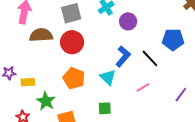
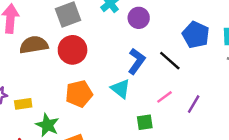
blue pentagon: (173, 40) -> (196, 35), turned 30
orange pentagon: (74, 78) -> (79, 94), turned -30
purple line: (181, 95) -> (194, 104), moved
green square: (105, 108) -> (145, 122), moved

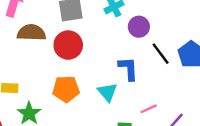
blue L-shape: (137, 61) -> (128, 69), turned -50
black line: (170, 61) -> (161, 54), moved

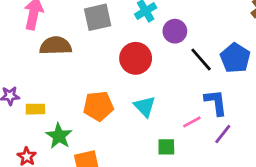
red circle: (68, 45) -> (136, 58), moved
blue L-shape: (128, 69) -> (216, 102), moved

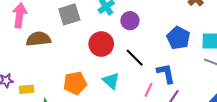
black line: (201, 59) -> (135, 58), moved
pink line: (192, 122) -> (149, 90), turned -32

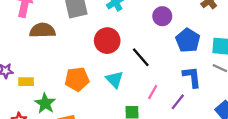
purple circle: (130, 21) -> (162, 16), moved
blue L-shape: (166, 73) -> (192, 77), moved

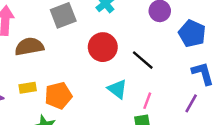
orange pentagon: (77, 79) -> (58, 96), moved
yellow rectangle: (26, 82) -> (28, 88), moved
pink line: (153, 92) -> (147, 101), moved

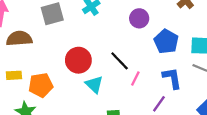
red circle: (103, 47) -> (78, 60), moved
pink line: (147, 101) -> (135, 79), moved

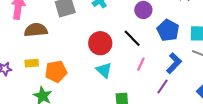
red circle: (78, 60) -> (100, 43), moved
black line: (120, 61) -> (132, 38), moved
blue L-shape: (172, 78) -> (174, 63), turned 55

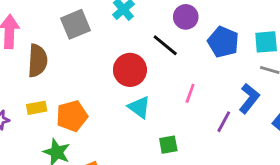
brown semicircle: (36, 30) -> (38, 61), turned 105
black line: (132, 38) -> (165, 45), moved
blue L-shape: (174, 63) -> (249, 98), moved

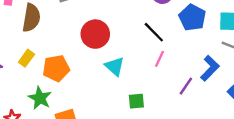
black line: (165, 45) -> (154, 32), moved
red circle: (130, 70) -> (95, 34), moved
yellow rectangle: (37, 108) -> (26, 58), turned -49

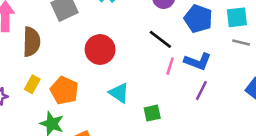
cyan triangle: (115, 66) -> (119, 93), moved
orange pentagon: (56, 68) -> (64, 90), turned -30
blue L-shape: (210, 68) -> (198, 61), moved, turned 75

